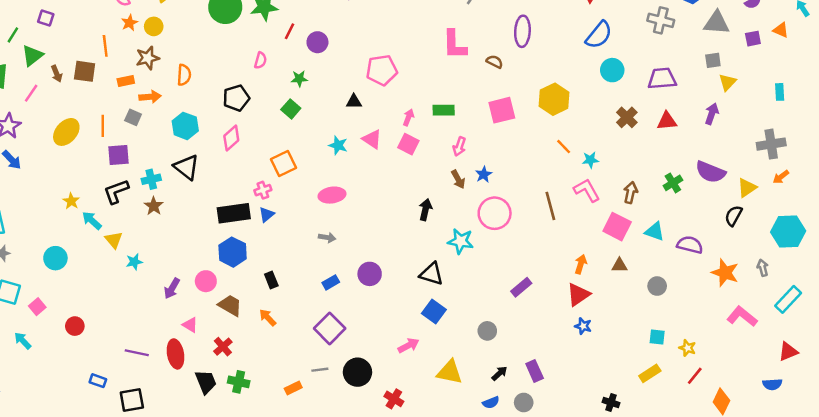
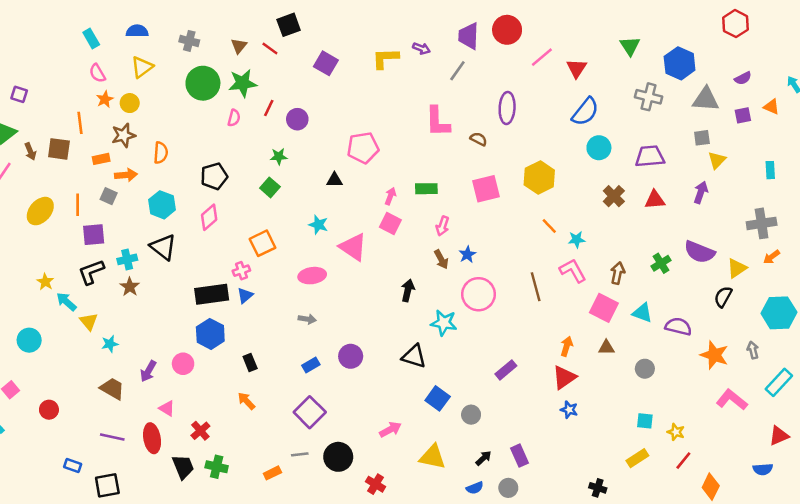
pink semicircle: (260, 60) -> (234, 118), moved
pink triangle: (372, 139) -> (353, 247), moved, size x1.4
brown trapezoid: (230, 305) -> (112, 389), moved
blue square: (434, 312) -> (438, 398), moved

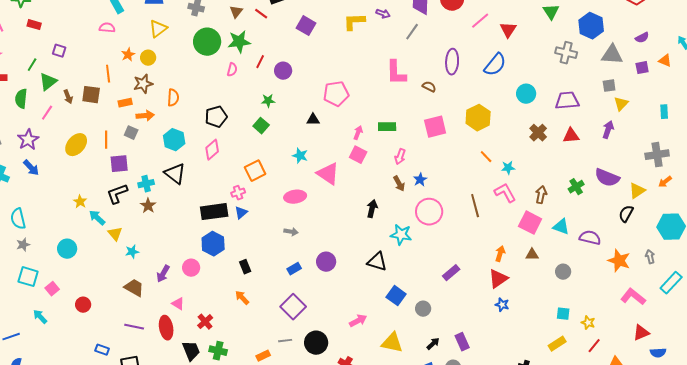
pink semicircle: (97, 73) -> (107, 28), moved, turned 126
blue semicircle: (585, 112) -> (495, 65), moved
red triangle: (779, 436) -> (641, 333), moved

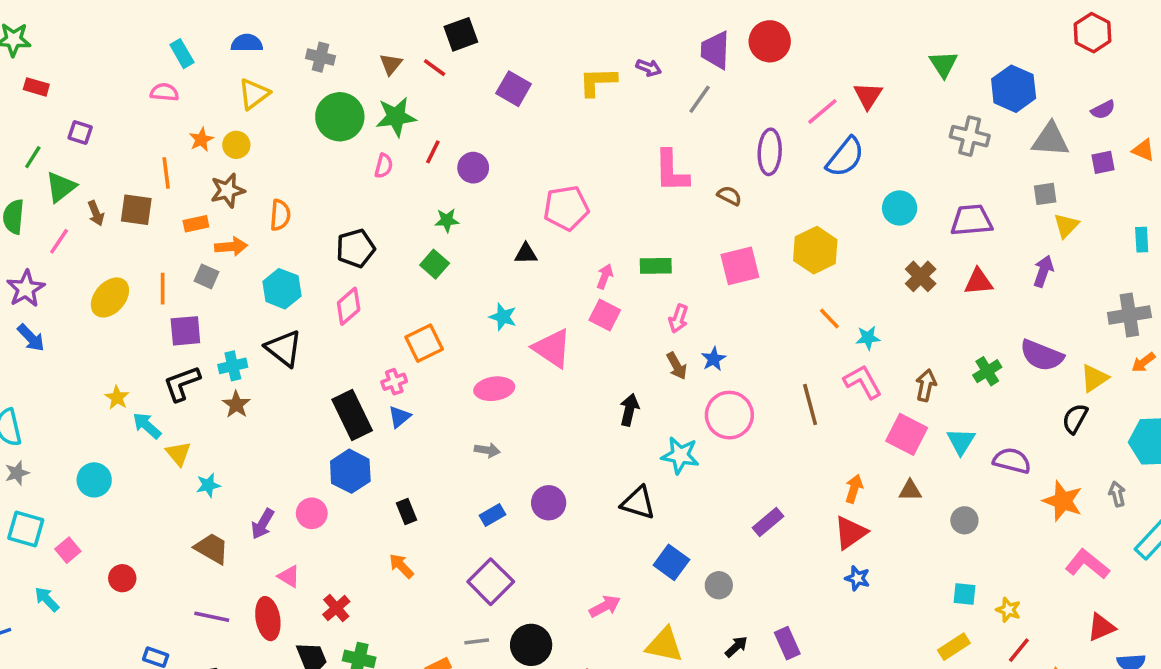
pink line: (480, 21) -> (822, 111), moved
black rectangle: (214, 212) -> (352, 415), turned 72
cyan triangle: (561, 227) -> (961, 441), turned 42

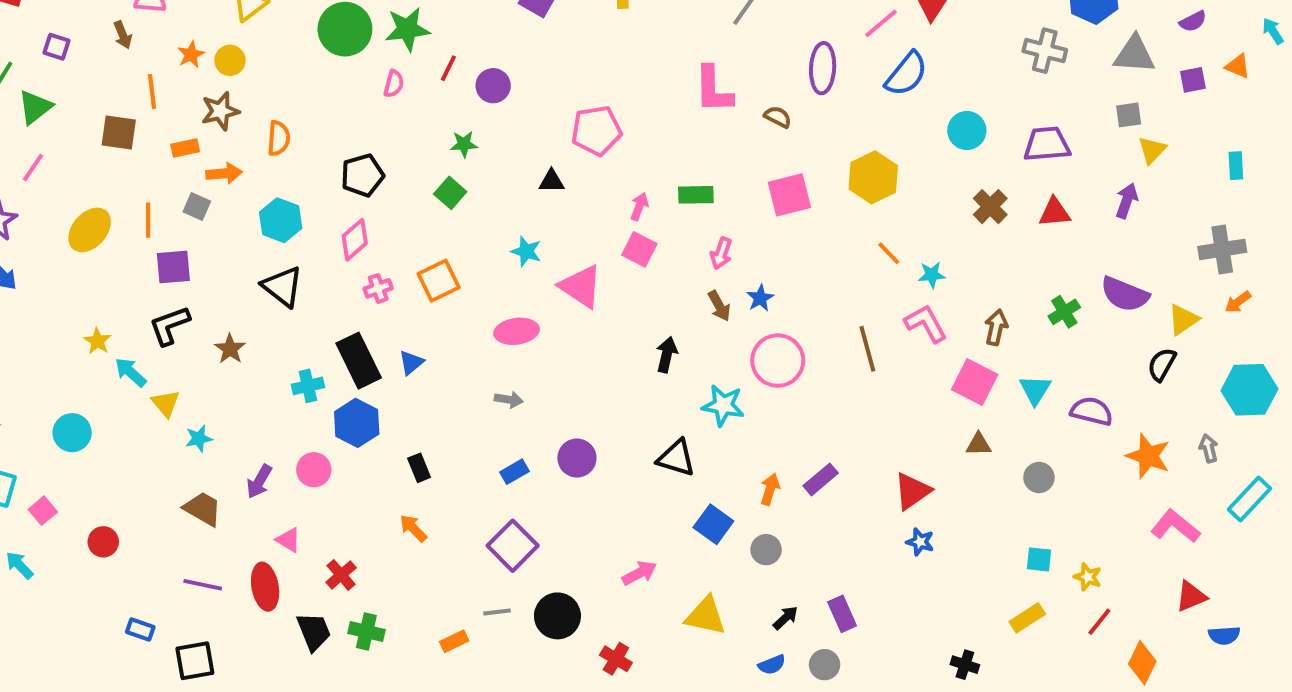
brown arrow: (96, 213) -> (123, 35), moved
cyan cross: (233, 366) -> (308, 386), moved
pink cross: (394, 382) -> (378, 288), moved
orange arrow: (854, 489) -> (770, 489), moved

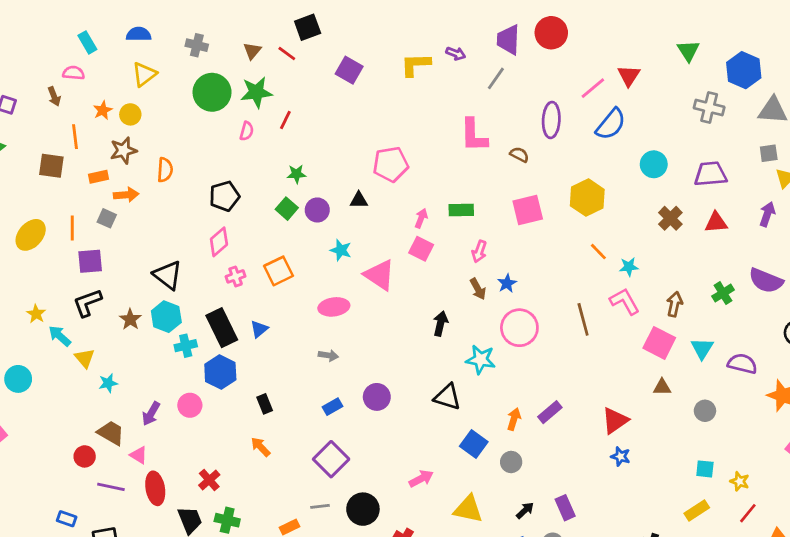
purple circle: (493, 86) -> (317, 210), moved
cyan hexagon: (281, 220) -> (166, 317), moved
pink triangle: (288, 540) -> (139, 455), moved
red circle: (103, 542) -> (85, 456), moved

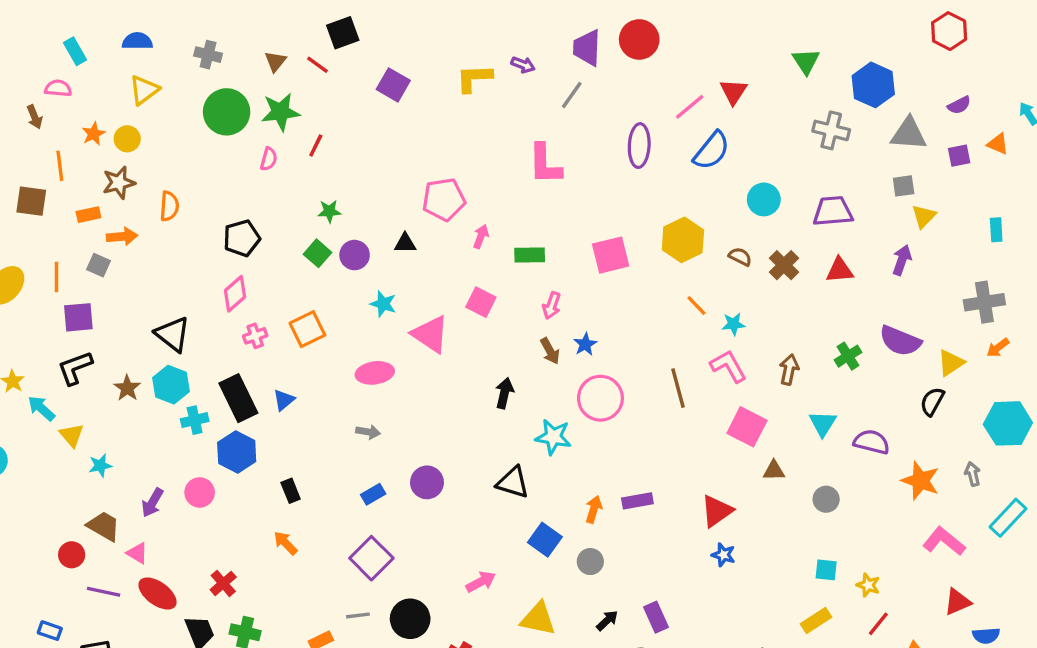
brown semicircle: (519, 155) -> (740, 257), moved
pink arrow: (421, 218) -> (481, 236), moved
pink square: (659, 343) -> (747, 427), moved
purple rectangle: (550, 412) -> (637, 501), turned 30
red ellipse: (155, 488) -> (158, 594), turned -44

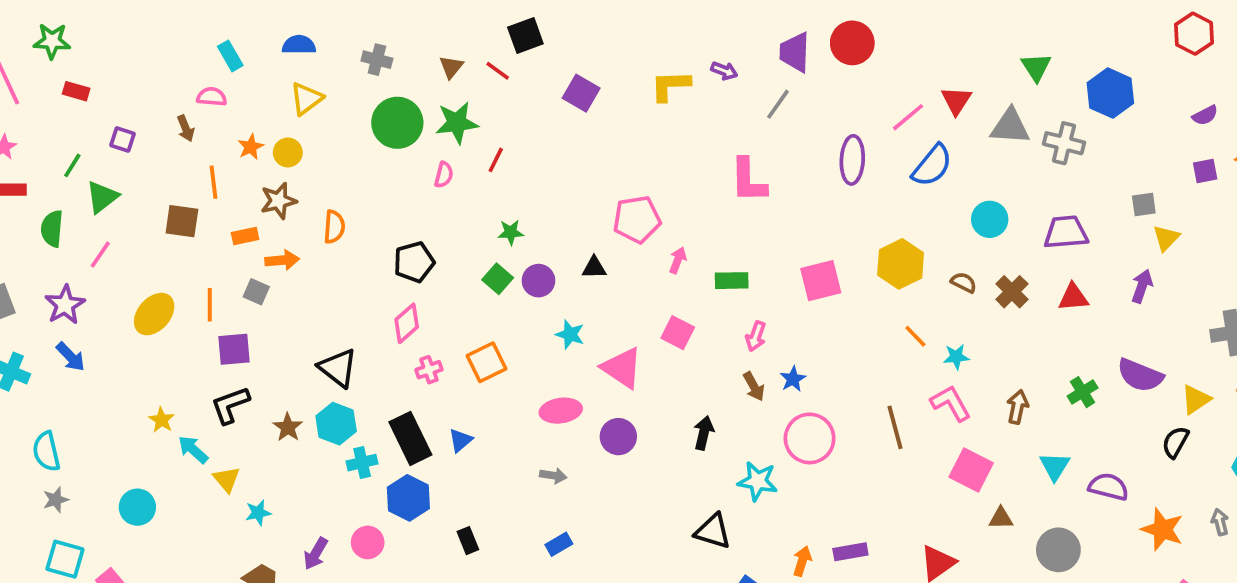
gray triangle: (909, 134) -> (1010, 126), moved
purple circle: (427, 482) -> (618, 437), moved
gray circle: (826, 499) -> (1058, 550), size x1.5

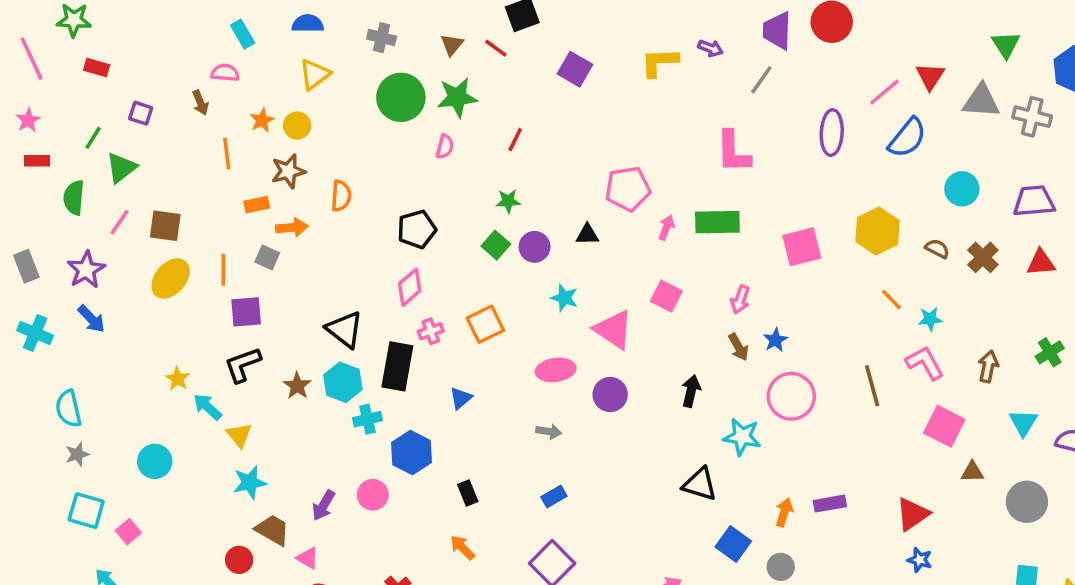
red line: (496, 160) -> (515, 140), moved
brown square: (182, 221) -> (165, 226), moved
green rectangle: (732, 281) -> (717, 222), moved, size x1.4
black rectangle: (410, 438) -> (397, 366), moved, turned 36
cyan star: (258, 513) -> (250, 482), moved, size x1.4

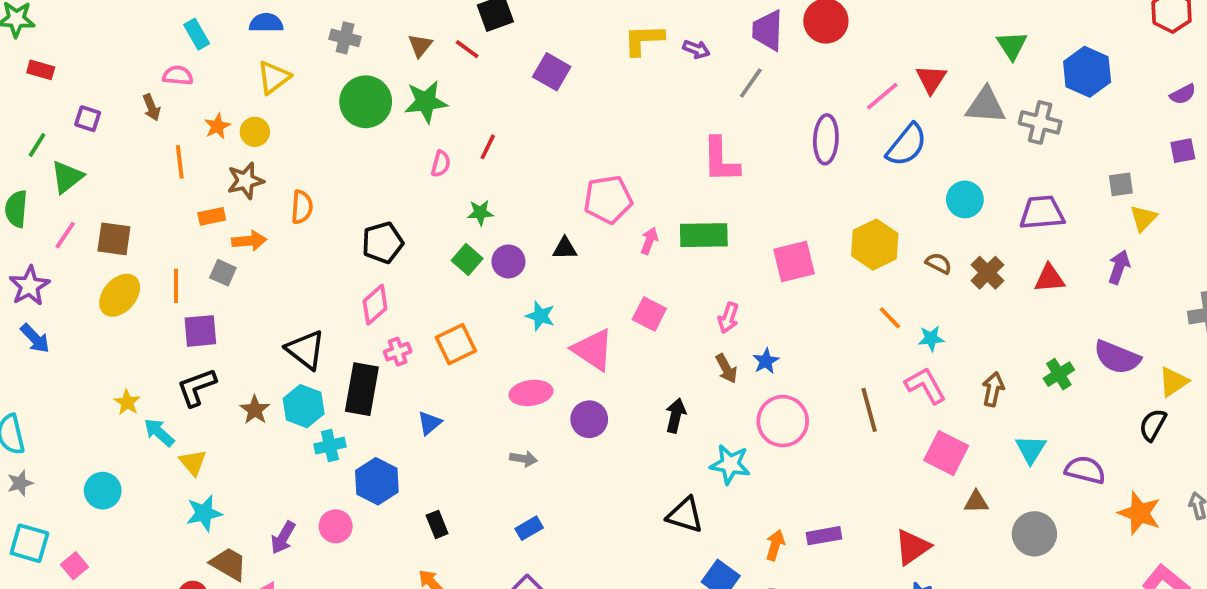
yellow L-shape: (659, 62) -> (644, 40), moved
pink semicircle: (445, 147) -> (441, 164), moved

